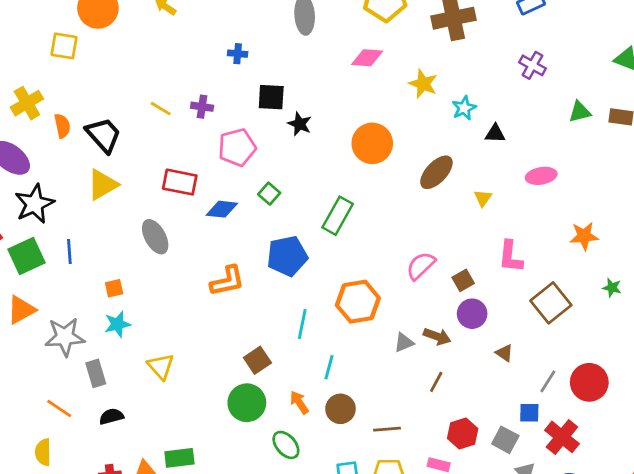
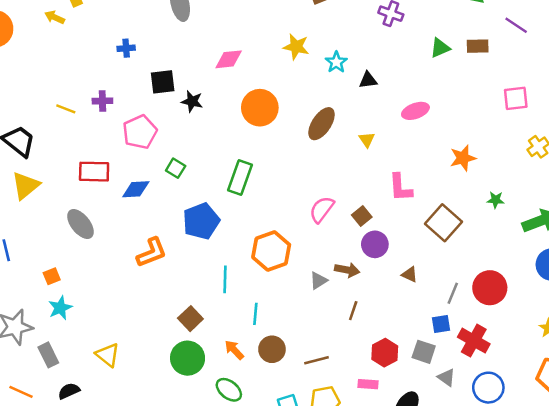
pink diamond: (367, 58) -> (229, 59), moved
yellow triangle: (161, 366) -> (108, 355), moved

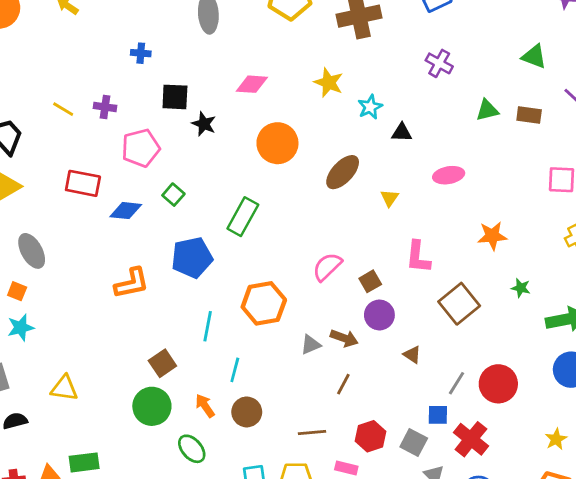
gray ellipse: (80, 224) -> (32, 251), moved
orange square: (52, 276) -> (17, 291), turned 35
yellow triangle: (108, 355) -> (64, 388), turned -40
brown line: (317, 360) -> (312, 433), moved

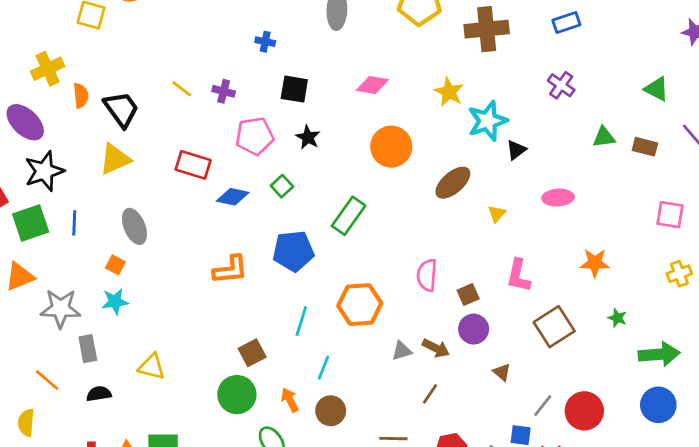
cyan star: (370, 107) -> (488, 121), size x1.6
black star: (204, 124) -> (308, 137), moved
black triangle: (402, 133) -> (516, 150), turned -45
pink semicircle: (327, 267) -> (427, 275), turned -48

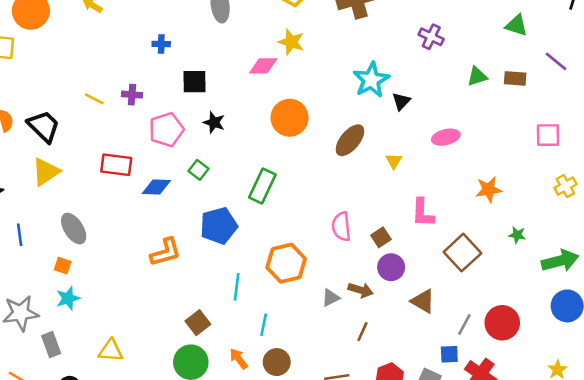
yellow star: (449, 92) -> (291, 42), moved
brown triangle: (502, 372) -> (423, 301), size x1.5

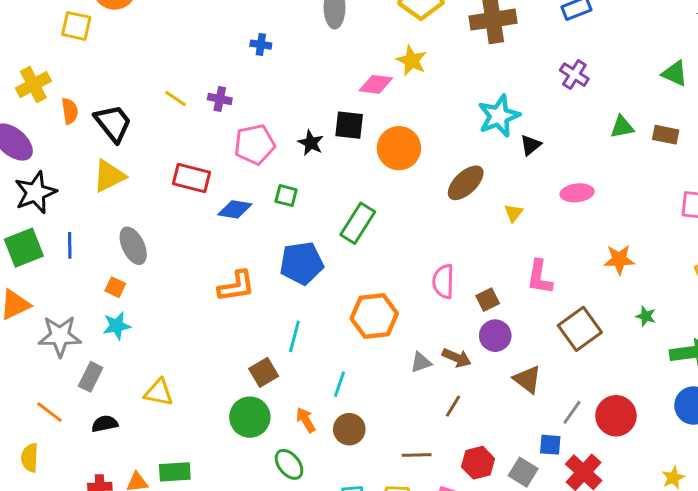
black square: (194, 82) -> (349, 125), moved
green square: (199, 170) -> (286, 196), turned -30
cyan line: (237, 287) -> (294, 336), moved
gray rectangle: (51, 345) -> (91, 377), turned 40

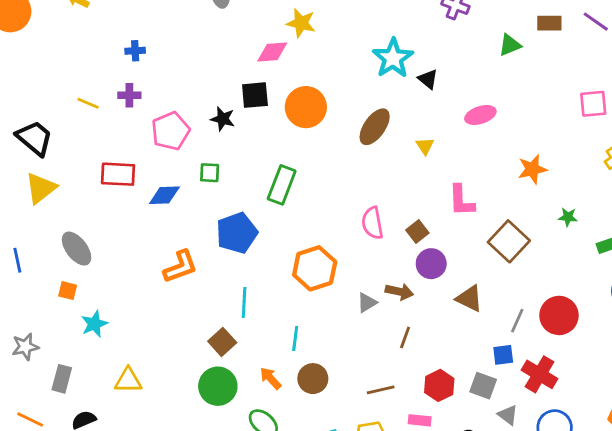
blue cross: (261, 45) -> (135, 51), moved
brown rectangle: (666, 135) -> (549, 23), moved
black triangle: (531, 145) -> (428, 79), turned -30
cyan star: (117, 326) -> (94, 324), moved
gray star: (60, 336) -> (25, 347), size x0.7

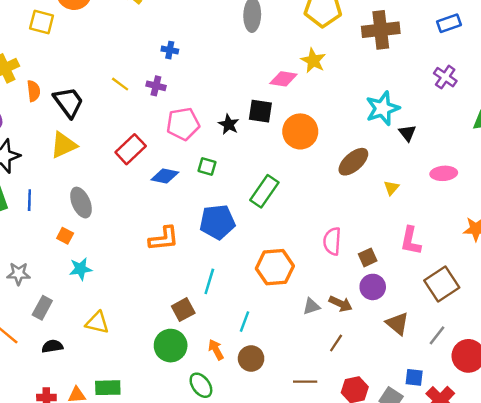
red rectangle: (118, 174) -> (131, 149), turned -60
gray line: (517, 321) -> (437, 335), moved

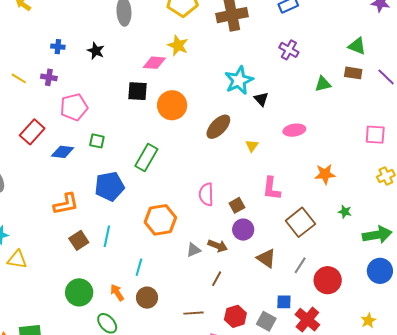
black star: (229, 124) -> (96, 51), moved
brown square: (183, 310) -> (79, 240), moved
yellow triangle: (97, 323) -> (17, 259), moved

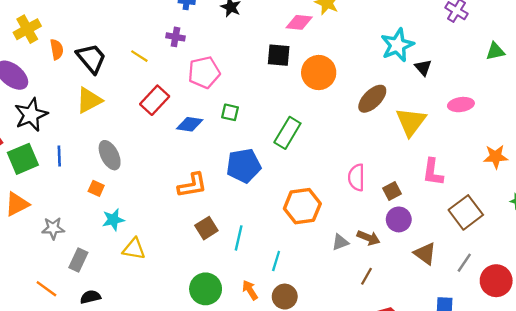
yellow line: (19, 78) -> (139, 56), moved
yellow triangle: (252, 146) -> (411, 122), size x2.0
cyan line: (107, 236) -> (239, 238), moved

